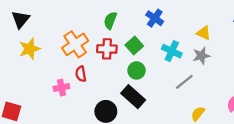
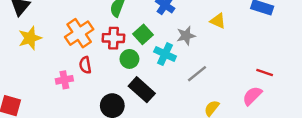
cyan cross: (172, 51) -> (165, 54), moved
gray star: (201, 56) -> (186, 36), moved
green circle: (137, 70) -> (129, 59), moved

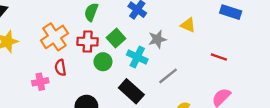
red line: (265, 72) -> (219, 57), moved
black rectangle: (142, 90) -> (131, 91), moved

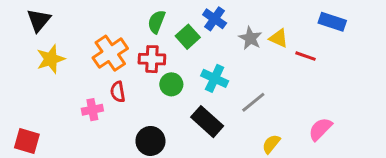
green square: (116, 38) -> (188, 37), moved
gray star: (157, 39) -> (250, 38), moved, turned -30
red line: (219, 57) -> (305, 56), moved

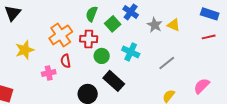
red line: (305, 56) -> (209, 37), moved, turned -32
yellow star: (51, 59) -> (25, 50), moved
gray line: (253, 102) -> (167, 63), moved
black rectangle: (207, 122) -> (114, 81), moved

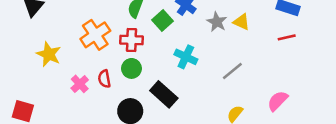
yellow star: (25, 50) -> (49, 54), turned -30
green circle: (102, 56) -> (131, 68), moved
red semicircle: (66, 61) -> (104, 79), moved
pink cross: (49, 73) -> (80, 84), turned -32

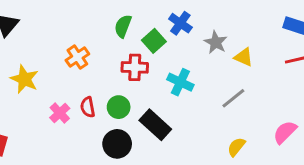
yellow triangle: (241, 22) -> (244, 57), moved
orange cross: (95, 35) -> (77, 57), size x0.7
red cross: (131, 40) -> (135, 67), moved
green circle: (131, 68) -> (119, 107), moved

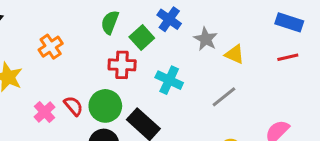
orange cross: (77, 57) -> (51, 47), moved
red semicircle: (88, 107) -> (73, 106), turned 150
green circle: (119, 107) -> (105, 106), size x1.4

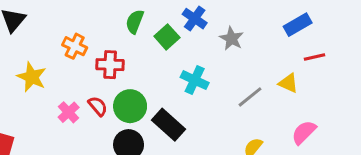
blue rectangle: (289, 22) -> (298, 25), moved, turned -48
orange cross: (51, 47) -> (75, 46), turned -30
yellow triangle: (235, 54) -> (288, 83), moved
red cross: (122, 65) -> (110, 65), moved

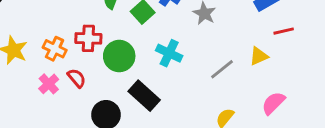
orange cross: (75, 46) -> (55, 49), moved
yellow triangle: (288, 83) -> (259, 56), turned -48
green circle: (130, 106) -> (119, 56), moved

